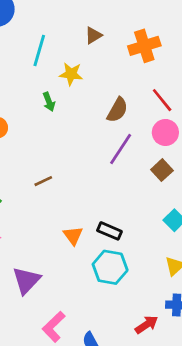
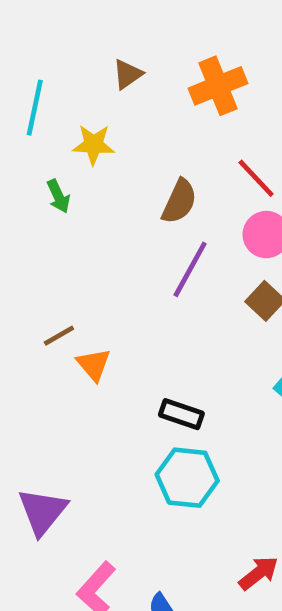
orange triangle: (73, 236) -> (94, 364), moved

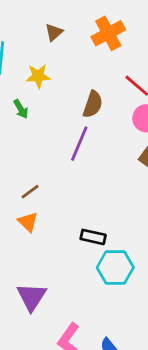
purple line: (190, 269) -> (79, 144), moved
orange triangle: (94, 364) -> (28, 222), moved
black rectangle: (181, 414) -> (93, 237), moved

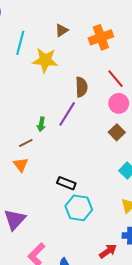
yellow star: (38, 76) -> (45, 60), size x1.4
brown semicircle: (93, 104) -> (81, 87), turned -30
green arrow: (21, 109) -> (41, 124), moved, turned 32

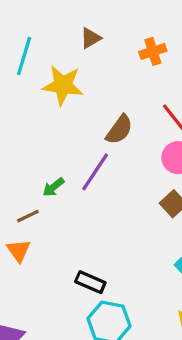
orange cross: (101, 37) -> (153, 51), size x0.7
brown semicircle: (81, 87) -> (119, 130), turned 36
green arrow: (41, 124) -> (53, 187), turned 40

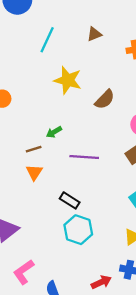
yellow star: (63, 85) -> (68, 80), moved
purple line: (95, 172) -> (84, 157), moved, turned 52
orange triangle: (19, 251) -> (34, 172), moved

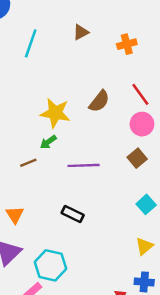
yellow star: (68, 80) -> (55, 113), moved
orange triangle: (34, 172) -> (15, 215), moved
cyan hexagon: (78, 230) -> (51, 265), moved

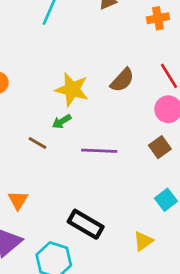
brown line: (28, 163) -> (37, 143), turned 49
black rectangle: (73, 214) -> (86, 224), moved, size x1.4
yellow triangle: (144, 246) -> (143, 241), moved

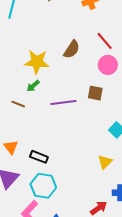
brown square: (160, 147) -> (95, 93), moved, turned -35
black rectangle: (86, 224) -> (39, 157), moved, size x0.7

